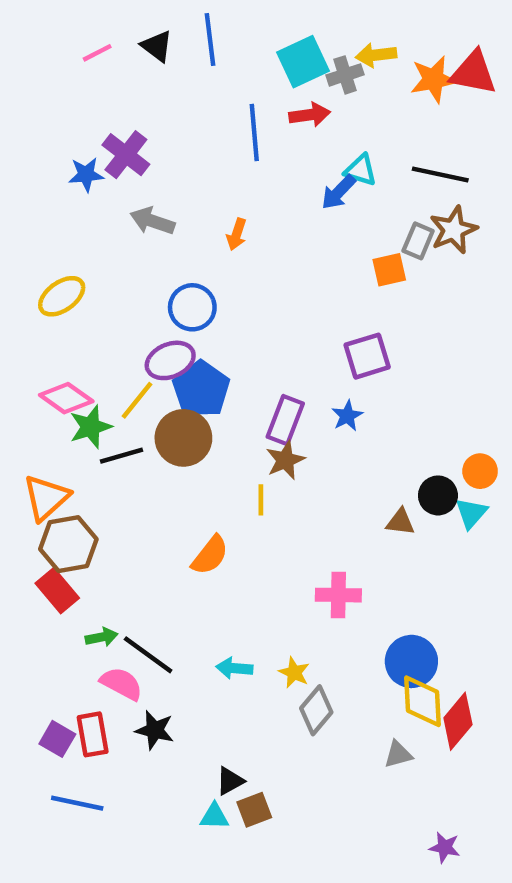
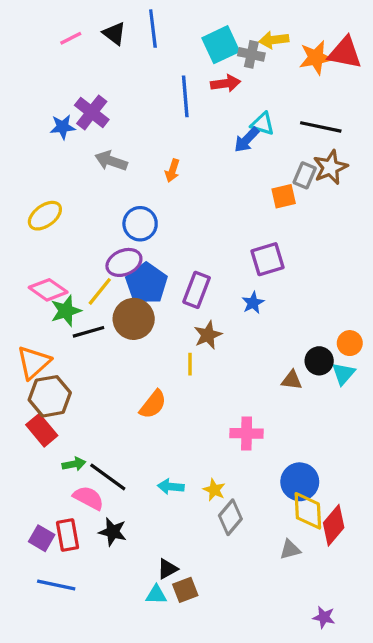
gray cross: (345, 75) -> (251, 54), turned 30
purple rectangle: (285, 420) -> (197, 290), moved

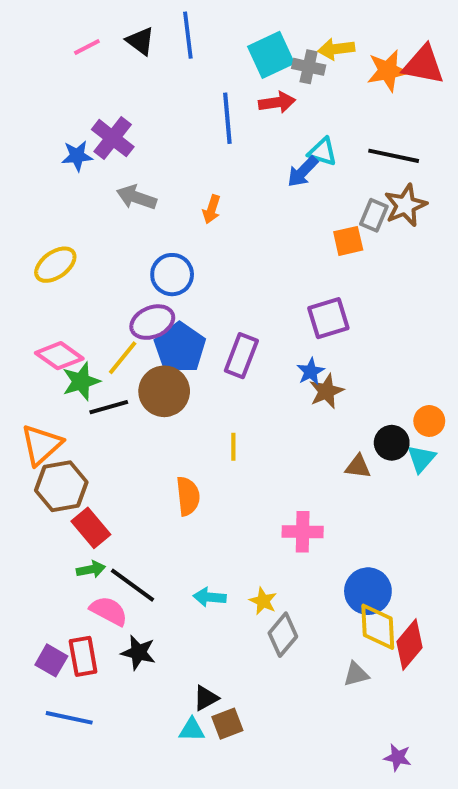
brown star: (208, 335) -> (326, 391), moved
orange semicircle: (153, 404) -> (188, 496), turned -44
red rectangle: (42, 430) -> (91, 528), moved

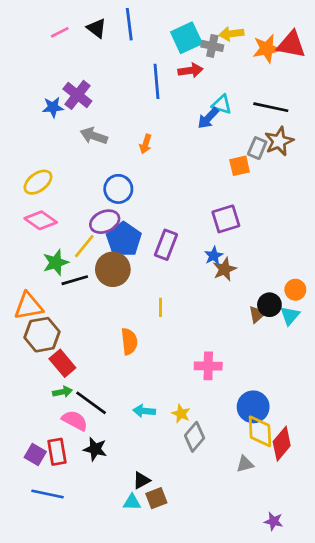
pink diamond: (59, 356) -> (41, 220), moved
orange triangle: (41, 445) -> (28, 306), turned 32
brown triangle: (358, 466) -> (257, 314), moved, turned -48

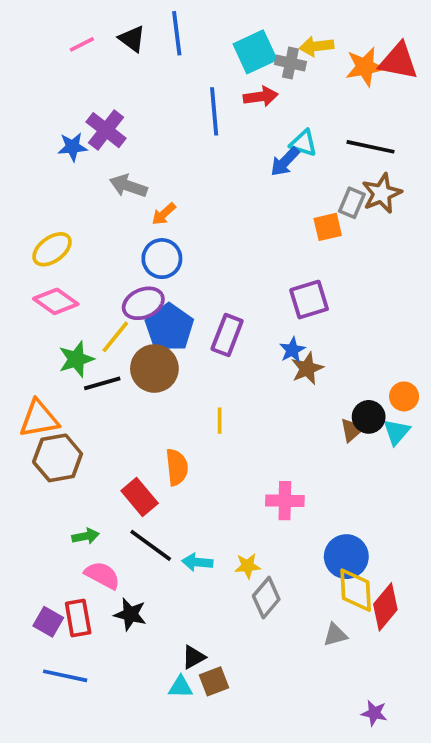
orange arrow: (146, 144) -> (164, 214), moved, turned 30
red rectangle: (62, 363) -> (140, 497), moved
black line: (91, 403) -> (151, 545), moved
yellow star: (181, 414) -> (248, 566), turned -30

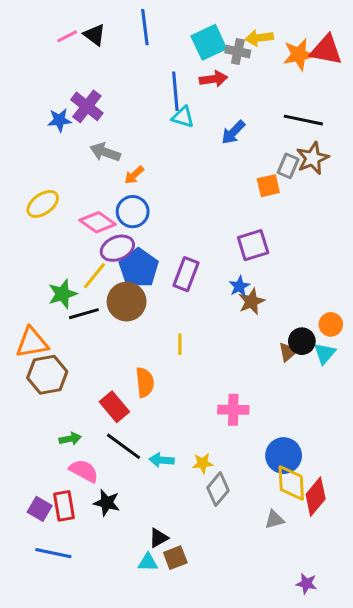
black triangle: (132, 39) -> (95, 35), moved
cyan triangle: (303, 143) -> (183, 117), moved
pink diamond: (56, 301) -> (98, 222), moved

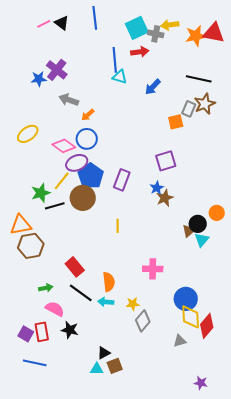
cyan triangle: (325, 353) -> (202, 240), moved
orange semicircle: (145, 382) -> (109, 282), moved

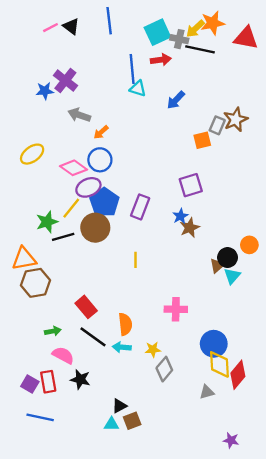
yellow arrow: (170, 25) -> (195, 29), turned -36
orange star: (196, 36) -> (213, 23), moved
black line: (199, 79) -> (200, 49), moved

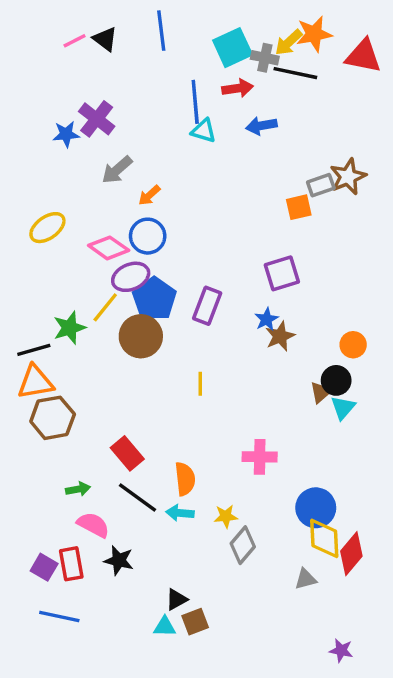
blue arrow: (176, 100) -> (261, 126), moved, turned 36
gray arrow: (79, 115) -> (117, 170), turned -60
gray rectangle: (217, 125) -> (321, 185), turned 48
black line: (63, 237) -> (34, 350), moved
orange circle: (249, 245) -> (353, 345), moved

